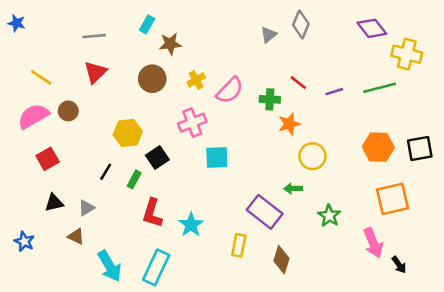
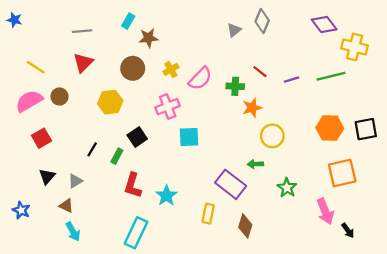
yellow hexagon: (128, 133) -> (110, 102), moved
black triangle: (54, 203) -> (47, 176), turned -36
cyan arrow: (110, 266) -> (73, 232), moved, size x0.7

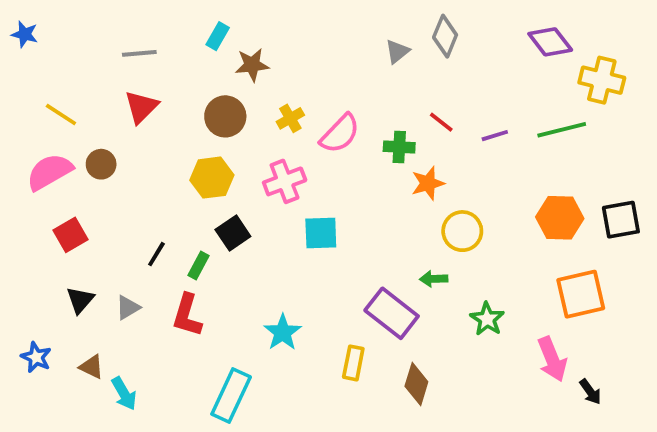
yellow hexagon: (110, 102) -> (212, 178), moved
red L-shape: (133, 185) -> (187, 315), moved
brown triangle: (66, 206) -> (92, 367), moved

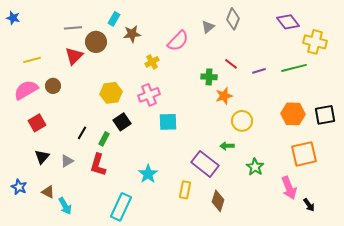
yellow line: (61, 115) -> (32, 60), turned -48
brown circle: (225, 116) -> (96, 42), moved
pink semicircle: (340, 134) -> (178, 41), moved

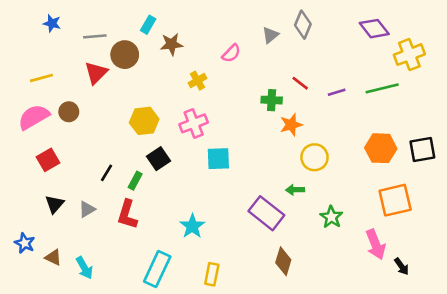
blue star: (13, 18) -> (52, 23), moved
pink semicircle: (178, 41) -> (231, 53), size x0.7
yellow cross: (315, 42) -> (409, 55), turned -35
yellow rectangle: (185, 190) -> (212, 274), moved
brown triangle: (48, 192) -> (53, 257), moved

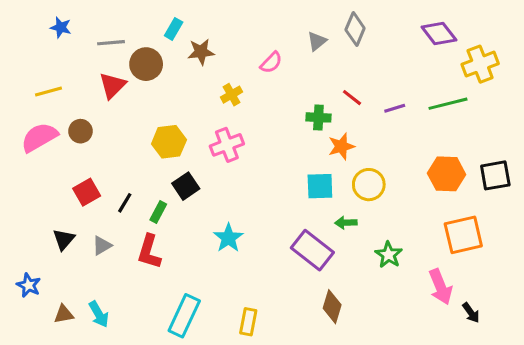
cyan square: (218, 159) -> (320, 186), moved
red square: (48, 160) -> (87, 192), moved
cyan star: (192, 226) -> (228, 238), moved
brown triangle: (53, 257) -> (64, 314), moved, turned -36

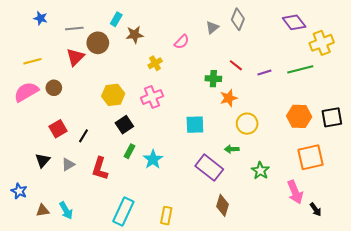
cyan square: (320, 186) -> (195, 125), moved
green rectangle: (158, 212) -> (129, 151), moved

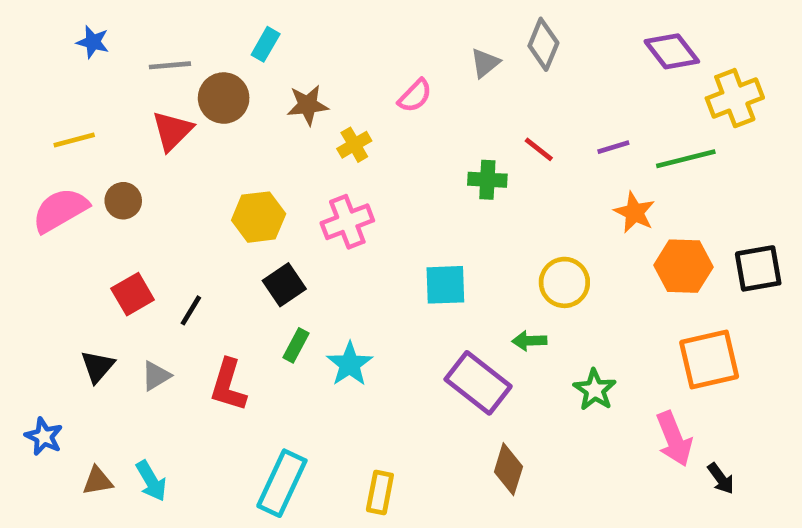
brown star: (135, 35) -> (308, 105), moved
purple line: (264, 72) -> (613, 147), moved
orange star: (229, 98) -> (634, 212), moved, turned -30

